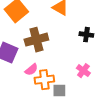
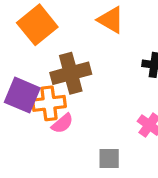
orange cross: (44, 80) -> (49, 103), moved

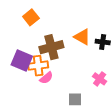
orange triangle: (111, 20) -> (82, 37), moved
orange square: (37, 25) -> (31, 17), size x0.7

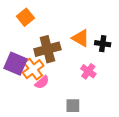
orange cross: (38, 66) -> (33, 69), turned -30
pink cross: (100, 79) -> (88, 71), moved

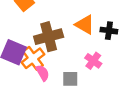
pink semicircle: (42, 82) -> (43, 73), turned -80
gray square: (73, 106) -> (70, 79), moved

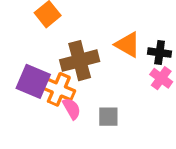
orange cross: (33, 58) -> (59, 89), turned -30
pink cross: (93, 61) -> (161, 78), moved

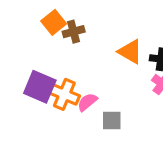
brown cross: (80, 61) -> (74, 32), moved, size x0.6
pink semicircle: (72, 109) -> (87, 102), moved, turned -100

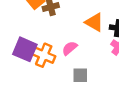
pink semicircle: (87, 102) -> (70, 48), moved

